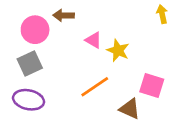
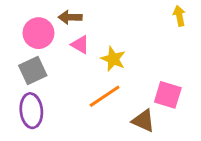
pink triangle: (93, 40) -> (80, 45), moved
yellow star: (118, 50) -> (113, 59), moved
purple ellipse: (29, 100) -> (31, 111), turned 72

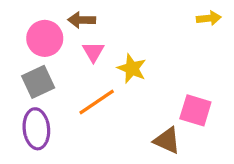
yellow arrow: (179, 16) -> (209, 18), turned 96
pink triangle: (80, 45) -> (93, 52), turned 30
orange line: (105, 96) -> (97, 102), moved

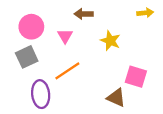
brown arrow: (82, 20) -> (84, 14), moved
yellow star: (132, 69) -> (110, 41), moved
purple ellipse: (36, 129) -> (41, 94), moved

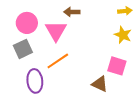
pink triangle: (65, 36) -> (56, 31), size x1.6
yellow star: (110, 41) -> (123, 35), moved

